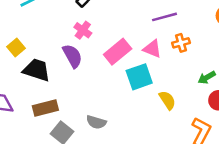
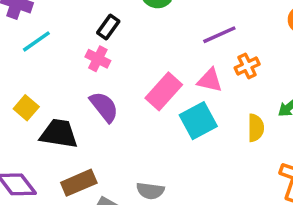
pink cross: (83, 30) -> (98, 59), moved
yellow semicircle: (167, 100) -> (256, 128), moved, turned 42

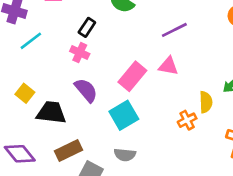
orange cross: (247, 66) -> (187, 120), moved
cyan square: (198, 121) -> (124, 115), moved

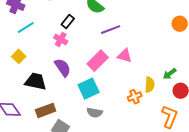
purple line: (174, 30) -> (111, 30), moved
yellow square: (25, 93) -> (19, 56), moved
gray semicircle: (125, 155) -> (95, 113), moved

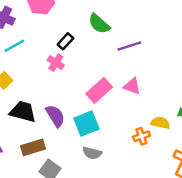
purple line: (111, 30) -> (129, 46), moved
purple semicircle: (63, 67) -> (55, 116), moved
yellow semicircle: (150, 85) -> (160, 123), turned -84

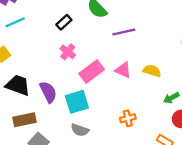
pink cross: (56, 63) -> (68, 52), moved
yellow semicircle: (160, 123) -> (152, 71), moved

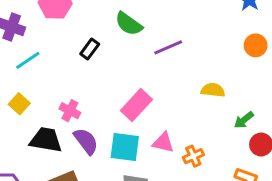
pink cross: (68, 52) -> (70, 111), moved
pink triangle: (123, 70) -> (163, 143), moved
cyan square: (77, 102) -> (125, 147), turned 35

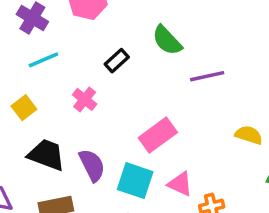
pink cross: (70, 111) -> (85, 99), moved

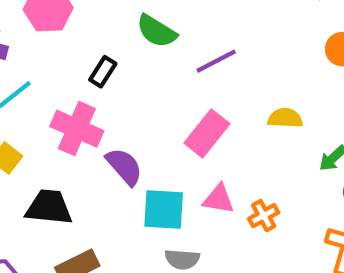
pink cross: (85, 99) -> (77, 129), size x1.6
pink rectangle: (158, 135) -> (207, 133), moved
purple semicircle: (92, 165) -> (124, 166), moved

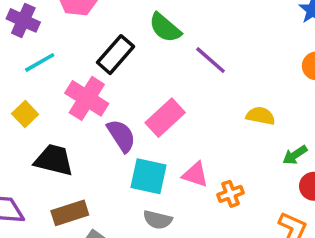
purple line: (216, 61) -> (210, 60), turned 60
black rectangle: (103, 72) -> (115, 55), size x1.5
pink rectangle: (207, 133) -> (165, 118), moved

